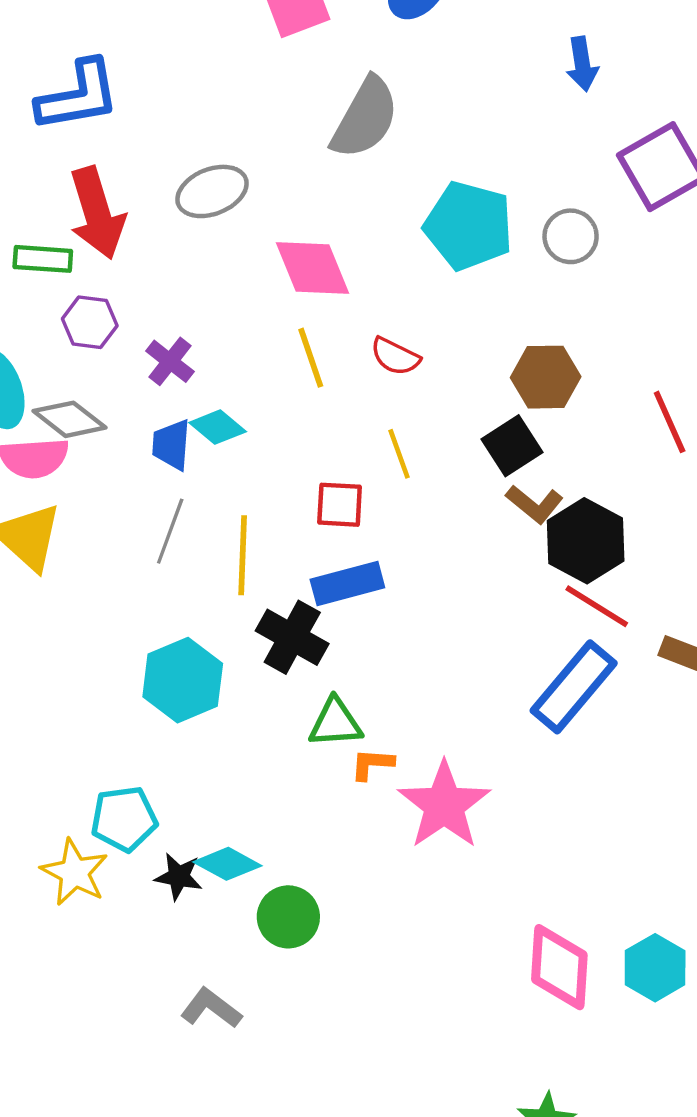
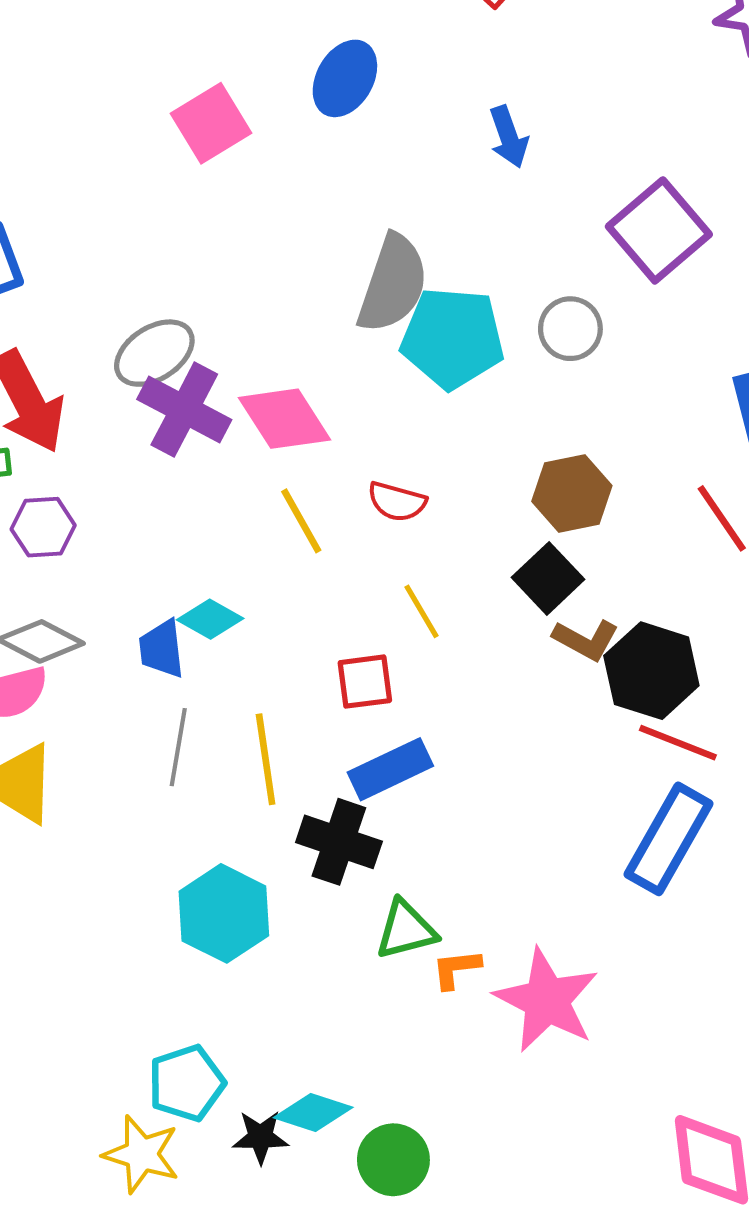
blue arrow: (582, 64) -> (509, 137), moved
gray semicircle: (365, 118) -> (393, 284), moved
purple cross: (170, 361) -> (184, 409), moved, size x1.6

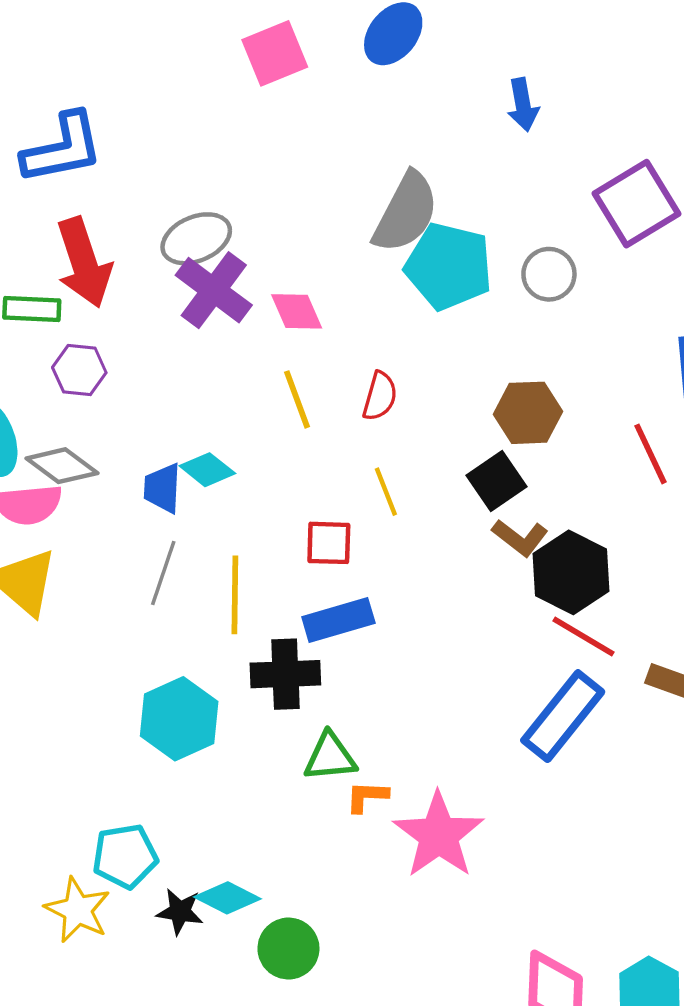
pink diamond: (284, 419) -> (297, 311), size x0.7
red semicircle: (397, 502) -> (380, 396), turned -99
black cross: (339, 842) -> (285, 674), turned -30

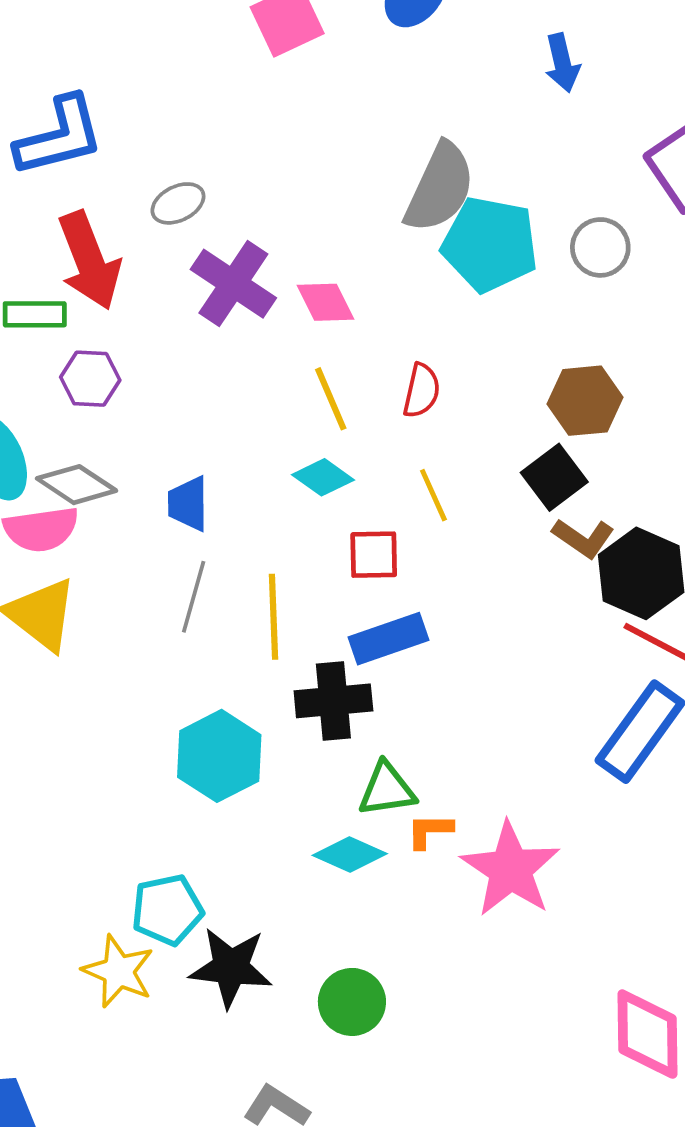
gray ellipse: (196, 239) -> (178, 203), moved, size x0.7
cyan diamond: (207, 470) -> (323, 477), moved
cyan diamond: (227, 898) -> (350, 854), moved
black star: (180, 912) -> (231, 967), size x1.6

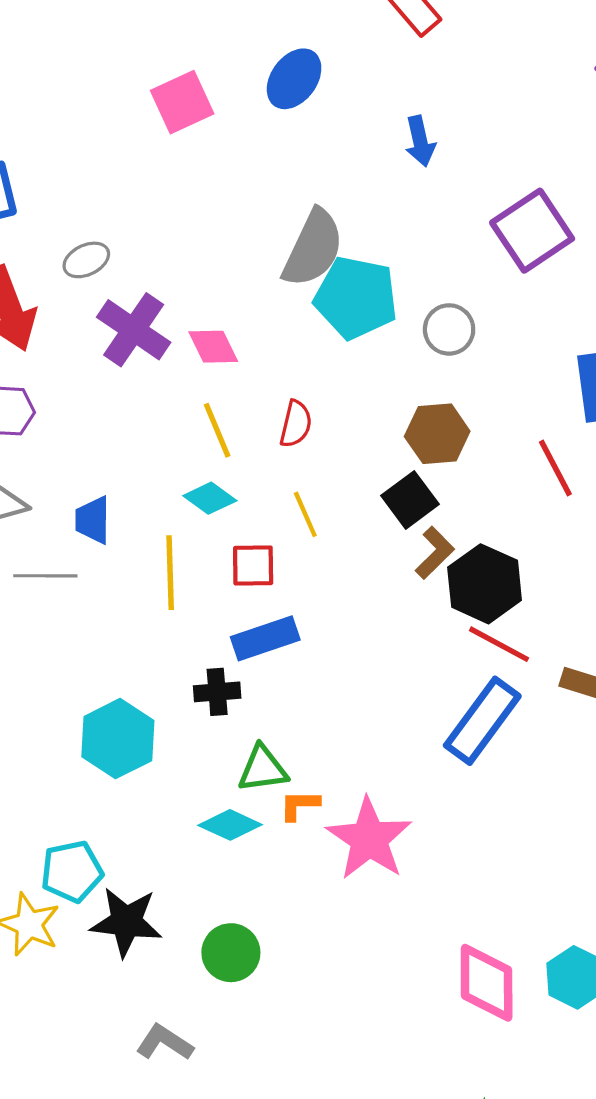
gray circle: (600, 247) -> (449, 329), moved
brown L-shape: (583, 538) -> (435, 553), turned -80
gray line: (194, 597) -> (45, 576), moved, turned 74
yellow line: (274, 617) -> (170, 573), moved
black cross: (333, 701) -> (217, 692), size x0.7

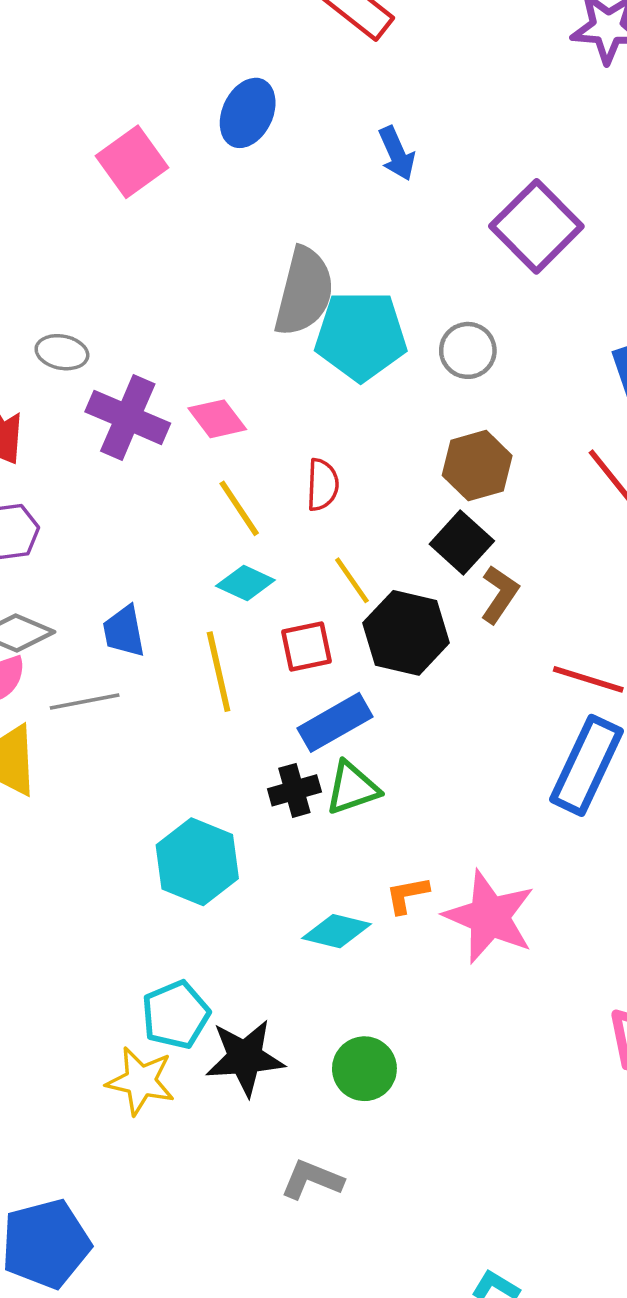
gray ellipse: (86, 260) -> (62, 352), turned 48
black hexagon: (485, 584) -> (406, 633), moved
green triangle: (263, 769) -> (352, 788), moved

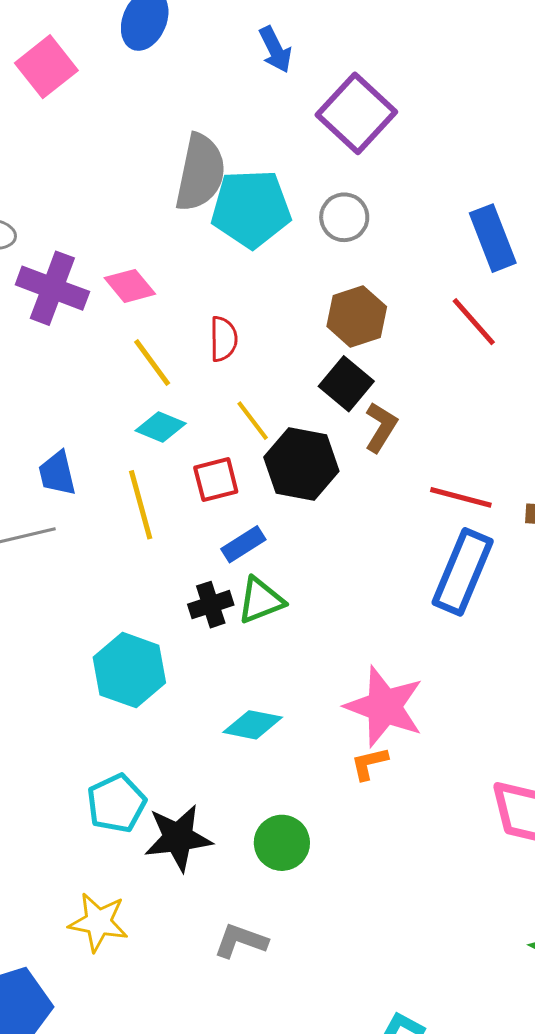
purple square: (536, 226) -> (356, 113), moved
blue rectangle: (335, 722) -> (243, 544), size x0.7
orange L-shape: (407, 895) -> (369, 763), moved
yellow star: (141, 1081) -> (98, 922), moved

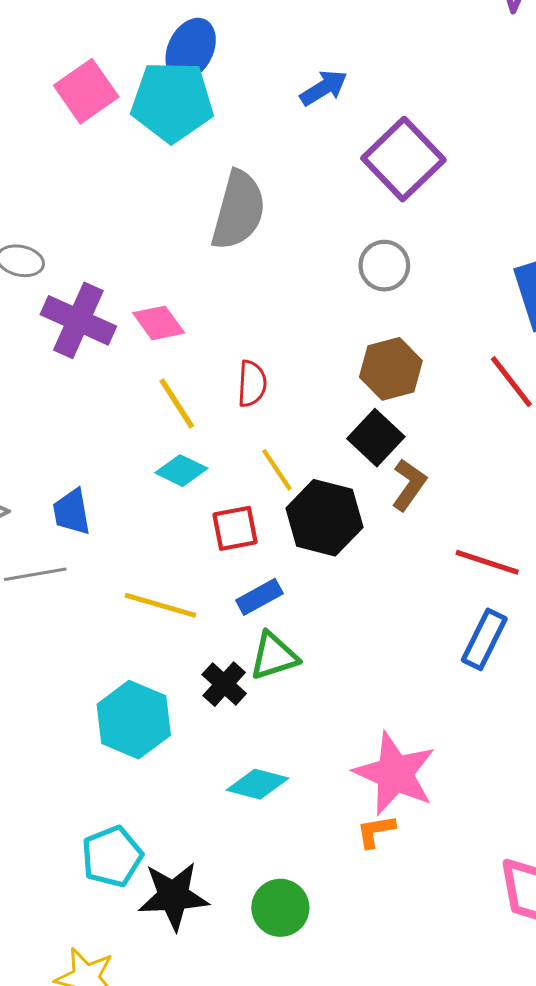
blue arrow: (275, 49) -> (324, 88), turned -99
cyan pentagon: (251, 209) -> (172, 102), moved
yellow line: (141, 505) -> (160, 605), moved, turned -62
blue rectangle: (463, 572) -> (484, 639), size x0.7
black cross: (211, 605) -> (224, 684), moved, turned -33

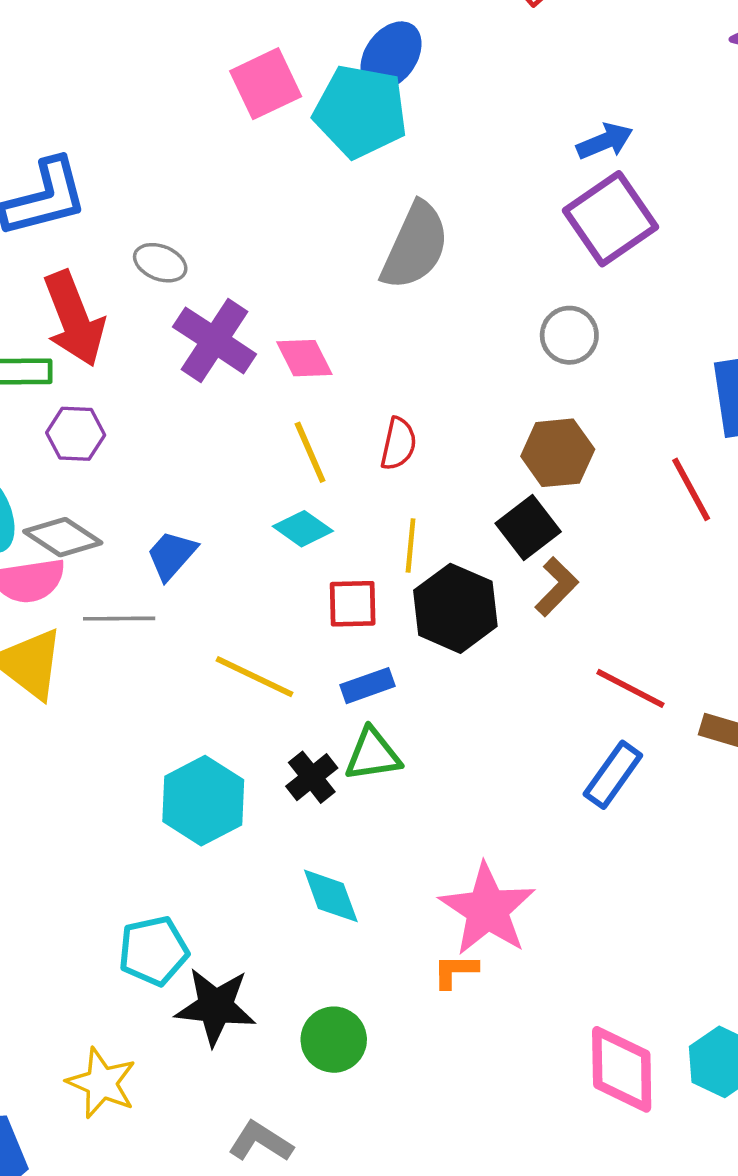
blue arrow: (324, 88) -> (605, 141), moved
yellow line: (277, 470) -> (411, 546), turned 30
blue trapezoid: (72, 512) -> (172, 555), turned 42
cyan diamond: (258, 784) -> (331, 896), turned 46

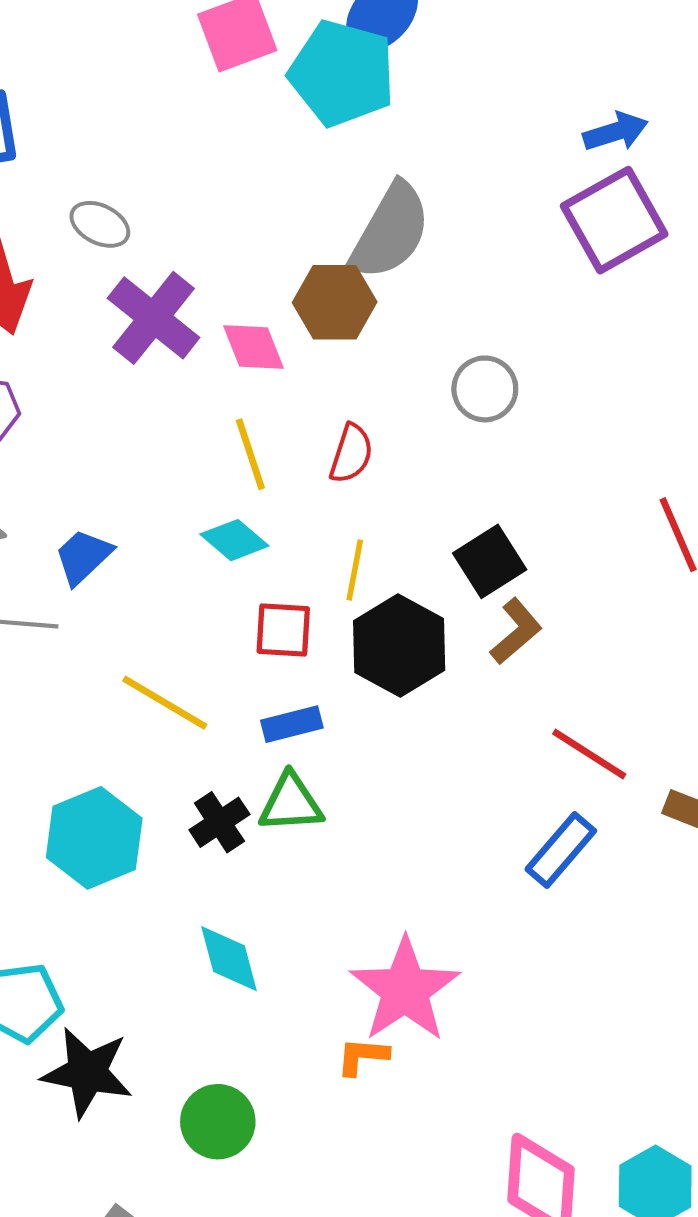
gray circle: (569, 335) -> (485, 389), moved
brown hexagon: (558, 453) -> (335, 302), moved

